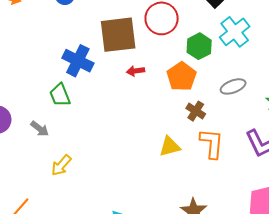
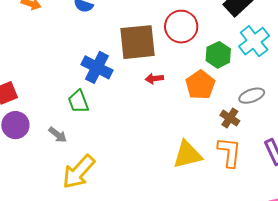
brown cross: (196, 111) -> (230, 118), moved
yellow triangle: (170, 146) -> (187, 155), size x1.4
yellow arrow: (61, 165) -> (79, 172), size x1.6

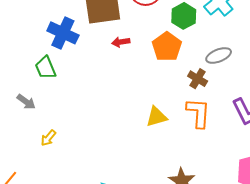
yellow triangle: (187, 155) -> (156, 117), size x0.7
yellow arrow: (79, 172) -> (48, 138), size x0.5

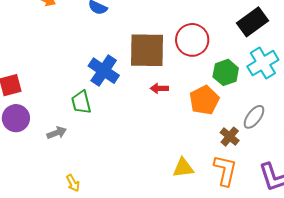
gray ellipse: (219, 56) -> (254, 117), turned -40
gray arrow: (26, 102) -> (57, 133), turned -66
yellow arrow: (48, 138) -> (73, 183), moved, turned -78

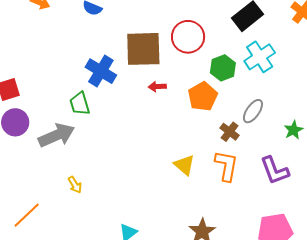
gray arrow: (57, 133) -> (57, 135), size x1.8
yellow triangle: (183, 168) -> (184, 165), turned 50

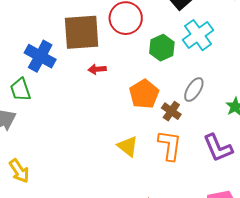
orange pentagon: (203, 96) -> (144, 94), moved
yellow arrow: (75, 185) -> (19, 171), size x1.4

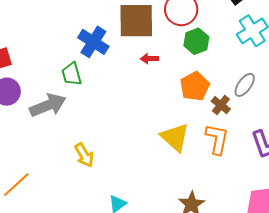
green hexagon: (162, 48) -> (196, 41), moved
yellow triangle: (128, 146) -> (175, 137), size x1.4
yellow arrow: (19, 171) -> (84, 155), moved

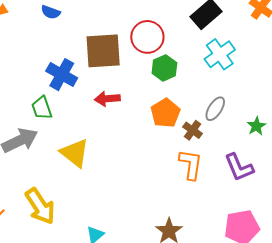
red arrow: (149, 59) -> (107, 99), moved, size x1.4
yellow triangle: (175, 137) -> (75, 153), moved
yellow arrow: (84, 155) -> (40, 206), moved, size x1.5

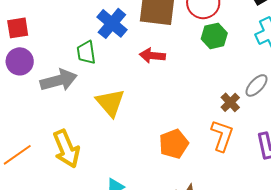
orange pentagon: (165, 113) -> (174, 144), moved

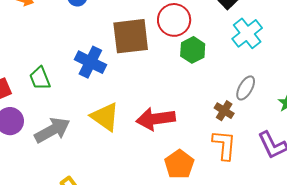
green trapezoid: (86, 52) -> (40, 78), moved
red arrow: (152, 56) -> (156, 119), moved, size x1.5
yellow triangle: (110, 103) -> (105, 117), moved

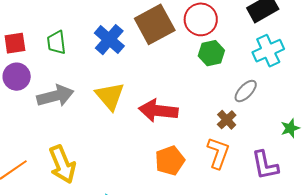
brown square: (131, 36) -> (155, 24), turned -36
gray ellipse: (246, 88) -> (246, 91), moved

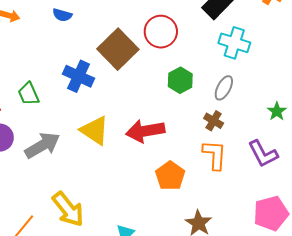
cyan cross: (268, 51) -> (234, 43), turned -32
green hexagon: (211, 53) -> (180, 80), moved

